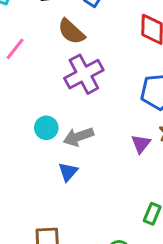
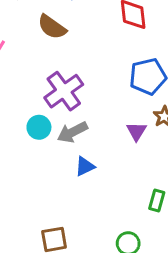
purple cross: (84, 74) -> (64, 91), moved
blue triangle: (68, 172) -> (85, 166), moved, turned 30

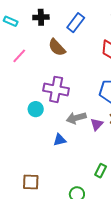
purple cross: (64, 91) -> (56, 89), turned 35
gray arrow: (72, 132) -> (76, 118), moved

